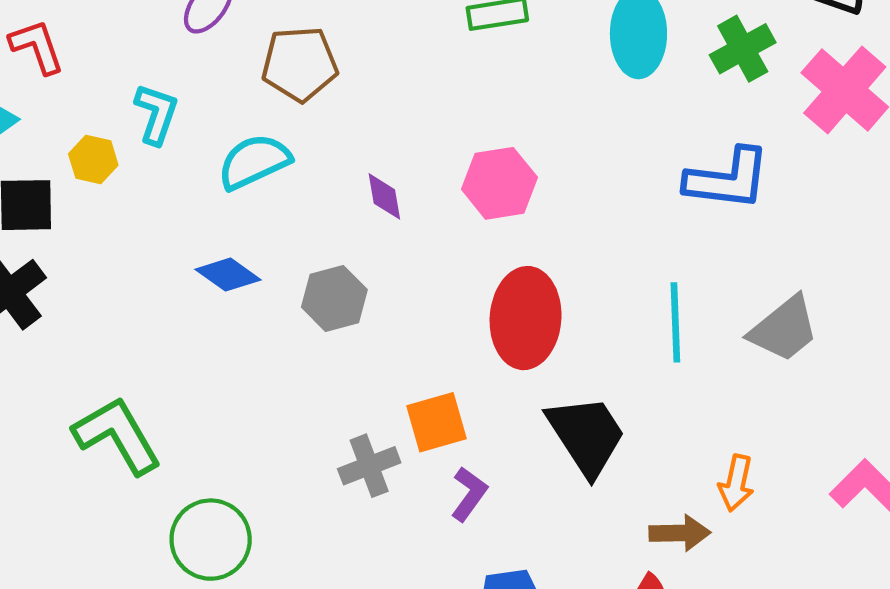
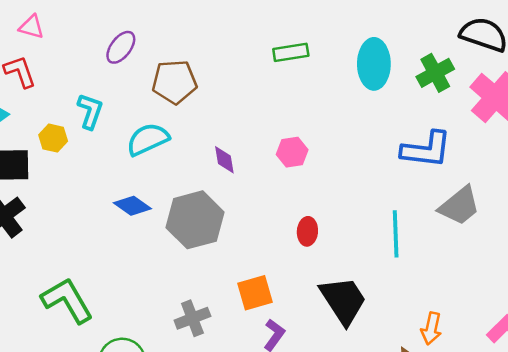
pink hexagon: (499, 183) -> (292, 152), size x0.7
gray hexagon: (334, 298) -> (195, 220), size x1.5
red ellipse: (526, 318) -> (307, 231), size x0.5
gray trapezoid: (784, 329) -> (460, 206), moved
gray cross: (369, 466) -> (192, 318), moved

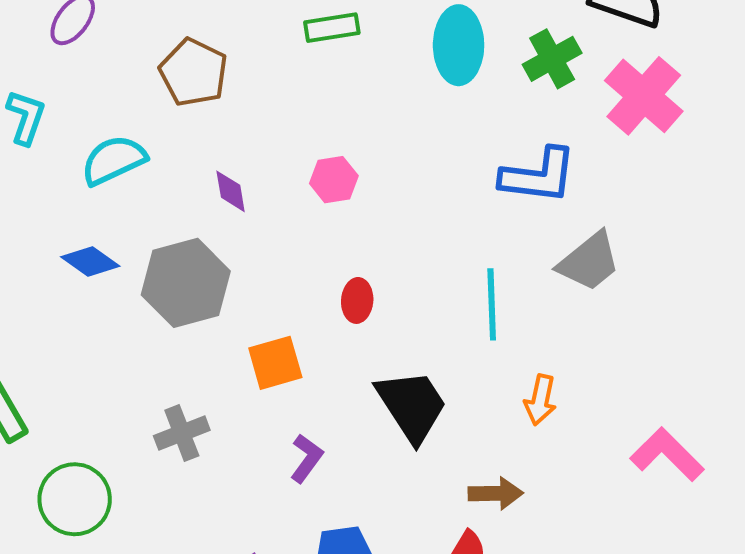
brown pentagon: (175, 82) -> (193, 72), moved, turned 30
orange square: (255, 293) -> (275, 363), moved
orange arrow: (431, 328) -> (540, 400), moved

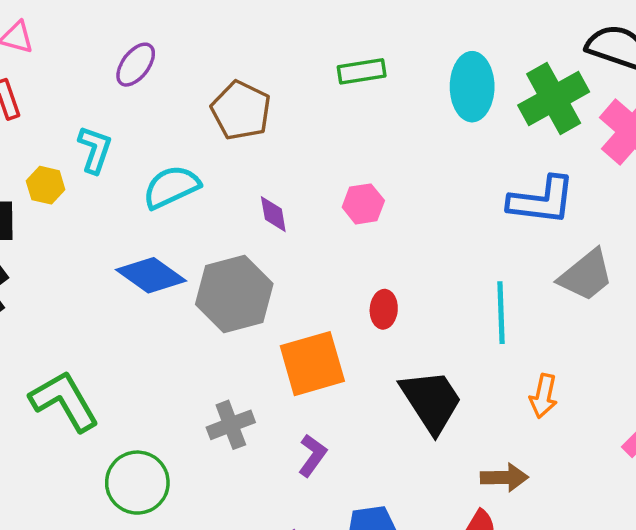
green cross: (552, 59) -> (554, 99), size x1.4
blue diamond: (90, 261) -> (151, 275), size x1.4
orange square: (275, 363) -> (312, 364), size x1.4
purple L-shape: (307, 458) -> (312, 455), moved

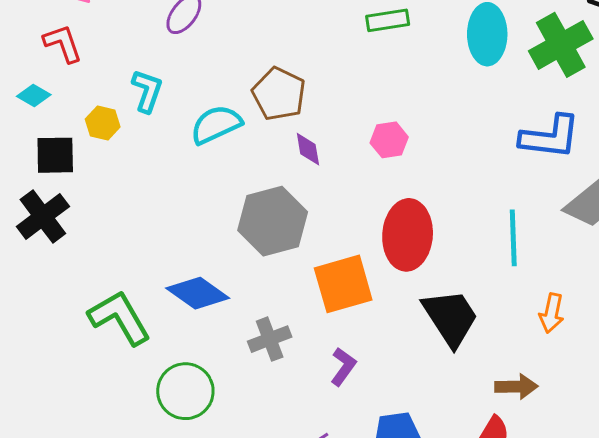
brown pentagon: (241, 110) -> (279, 94), moved
blue diamond: (151, 275) -> (198, 293), moved
red ellipse: (384, 309) -> (408, 235), size x2.0

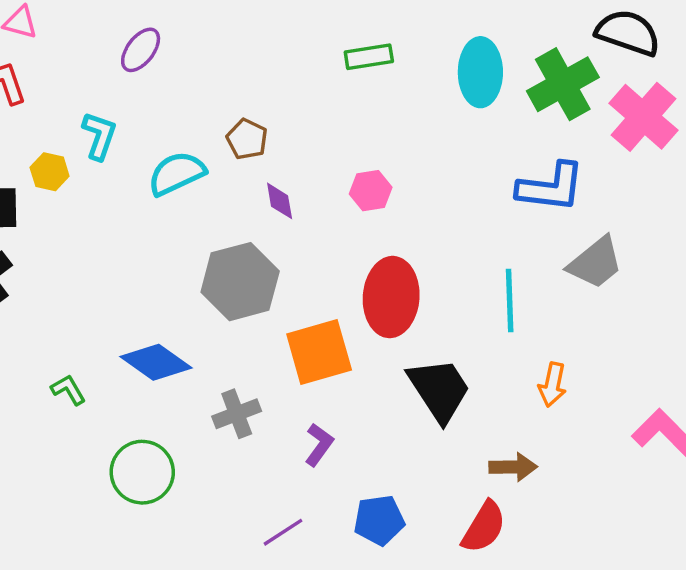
brown pentagon: (279, 94) -> (247, 139), size x0.7
green L-shape: (120, 318) -> (68, 390), size x0.5

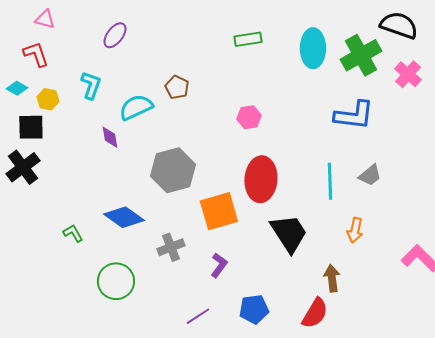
pink cross: (643, 117) -> (408, 74), size x0.7
yellow hexagon: (50, 172) -> (48, 99), moved
purple diamond: (280, 201) -> (110, 137), moved
gray trapezoid: (595, 263) -> (370, 175), moved, size x0.7
brown arrow: (513, 467) -> (332, 278), turned -96

